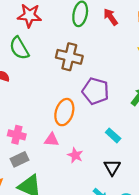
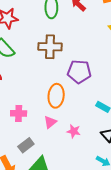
pink cross: (17, 135) -> (19, 113), moved
pink triangle: (52, 140) -> (50, 122), turned -32

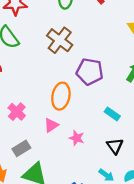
brown cross: (50, 47) -> (60, 40), turned 30
pink cross: (19, 113) -> (17, 112), turned 35

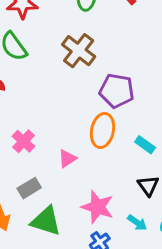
orange ellipse: (61, 96) -> (103, 130), moved
pink star: (77, 138) -> (98, 207), moved, size x1.6

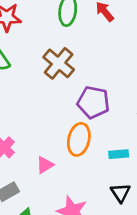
cyan rectangle: (145, 145) -> (119, 154), turned -42

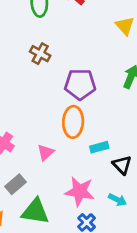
brown cross: (59, 63) -> (40, 54), size x0.7
cyan rectangle: (119, 154) -> (99, 147), moved

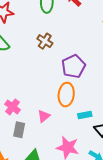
purple pentagon: (80, 84) -> (73, 66), turned -30
gray rectangle: (15, 184) -> (19, 130), moved, turned -42

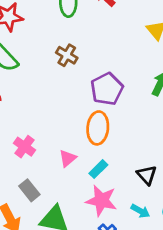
cyan rectangle: (85, 115) -> (98, 169), moved, turned -32
gray rectangle: (19, 130) -> (29, 190), moved, turned -49

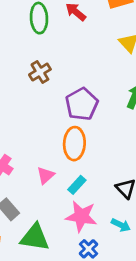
brown cross: (67, 55) -> (40, 72), turned 30

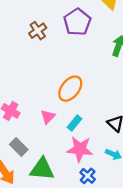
purple pentagon: (82, 104) -> (77, 22), moved
orange ellipse: (74, 144) -> (70, 89), turned 40

